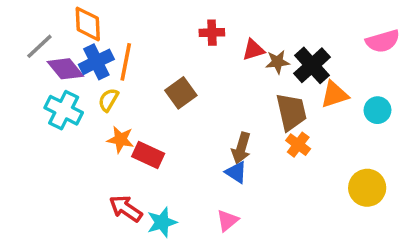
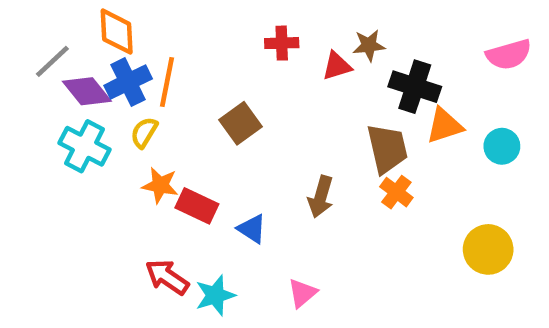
brown star: (277, 62) -> (369, 45), moved
black cross: (312, 65) -> (415, 87), turned -30
blue triangle: (236, 172) -> (252, 229), moved

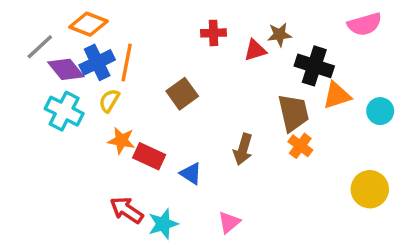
orange diamond: (117, 32) -> (88, 24), turned -66
pink semicircle: (509, 55) -> (365, 24), moved

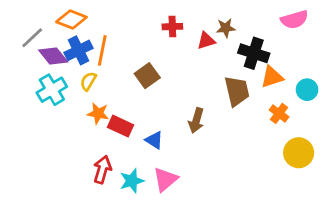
cyan cross: (64, 111) -> (52, 90), turned 32
orange cross: (300, 146) -> (279, 113), moved
red arrow: (127, 210) -> (102, 170), turned 72
pink triangle: (229, 222) -> (165, 179), moved, size x1.4

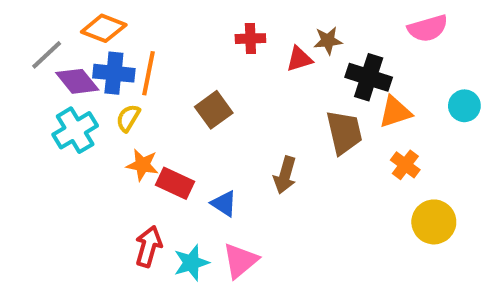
blue cross: (78, 50) -> (114, 73), turned 32
cyan circle: (307, 90) -> (464, 106), moved

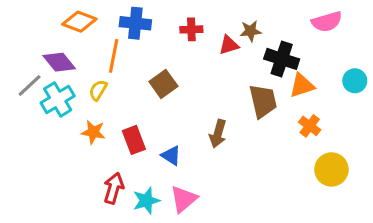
gray line: (47, 55) -> (30, 85), moved
blue cross: (114, 73) -> (135, 23), moved
orange star: (142, 165) -> (93, 132), moved
red rectangle: (175, 183) -> (134, 140), turned 44

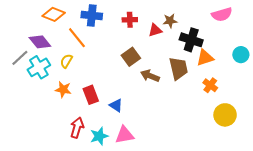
orange line: (114, 56) -> (77, 38), turned -50
brown square: (163, 84) -> (131, 57), moved
brown arrow: (218, 134) -> (150, 76), moved, turned 96
pink triangle: (184, 199) -> (125, 135), turned 30

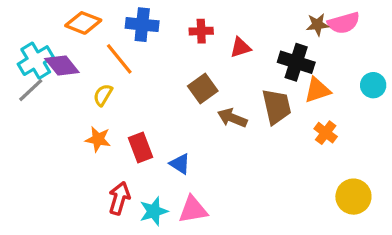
brown star: (170, 21) -> (317, 25), moved
cyan cross: (39, 67) -> (36, 61), moved
yellow circle: (225, 115) -> (353, 197), moved

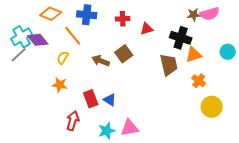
brown arrow: (232, 118) -> (101, 61), moved
red rectangle: (141, 147) -> (91, 99), moved
yellow circle: (353, 197) -> (212, 107), moved
pink triangle: (193, 210) -> (130, 128), moved
cyan star: (154, 211) -> (107, 131), moved

